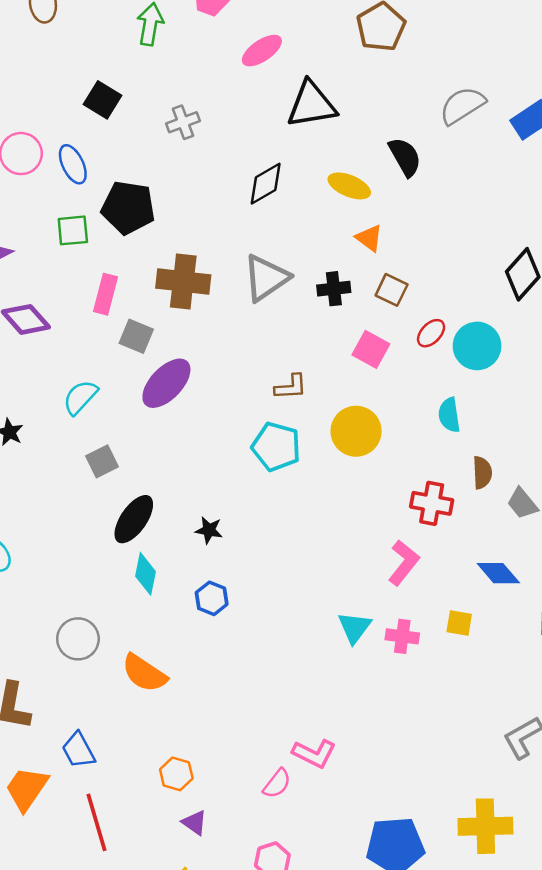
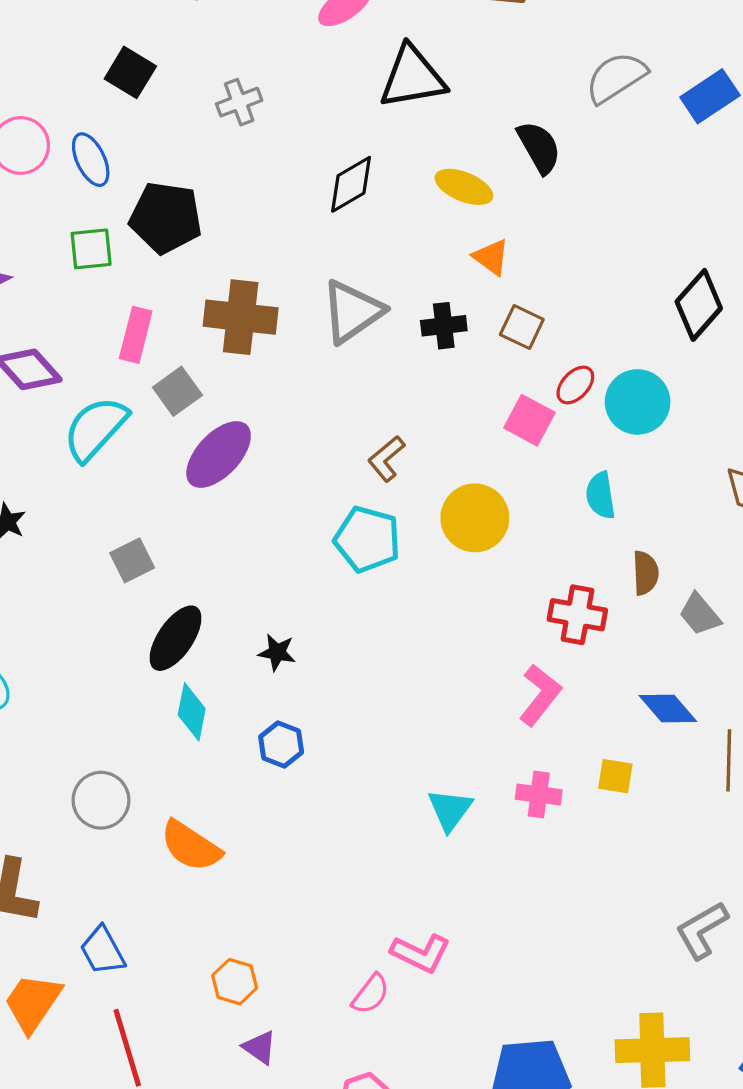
gray square: (136, 336) -> (177, 391), turned 32
pink square: (371, 349) -> (529, 420), moved
brown L-shape: (291, 387) -> (386, 459), turned 144
cyan semicircle: (80, 397) -> (95, 429), moved, size x1.4
cyan triangle: (354, 627) -> (450, 810), moved

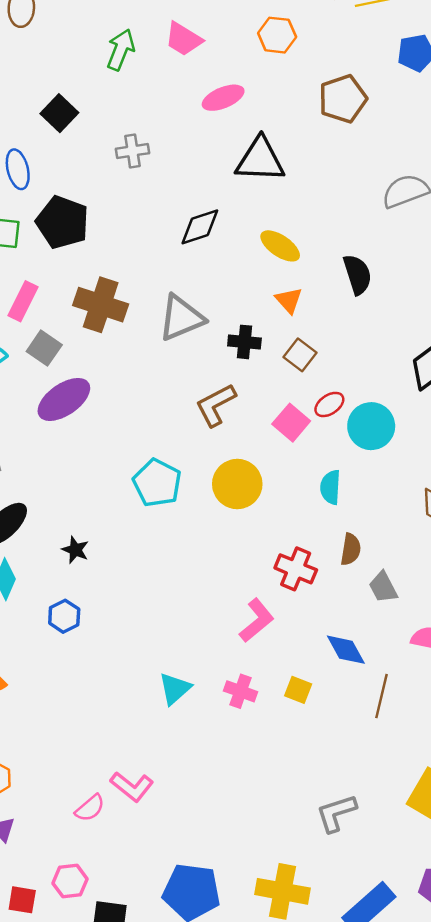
black semicircle: (539, 147) -> (357, 274), moved
gray square: (177, 391) -> (44, 348), turned -32
brown L-shape: (386, 459) -> (216, 405), moved, size x1.4

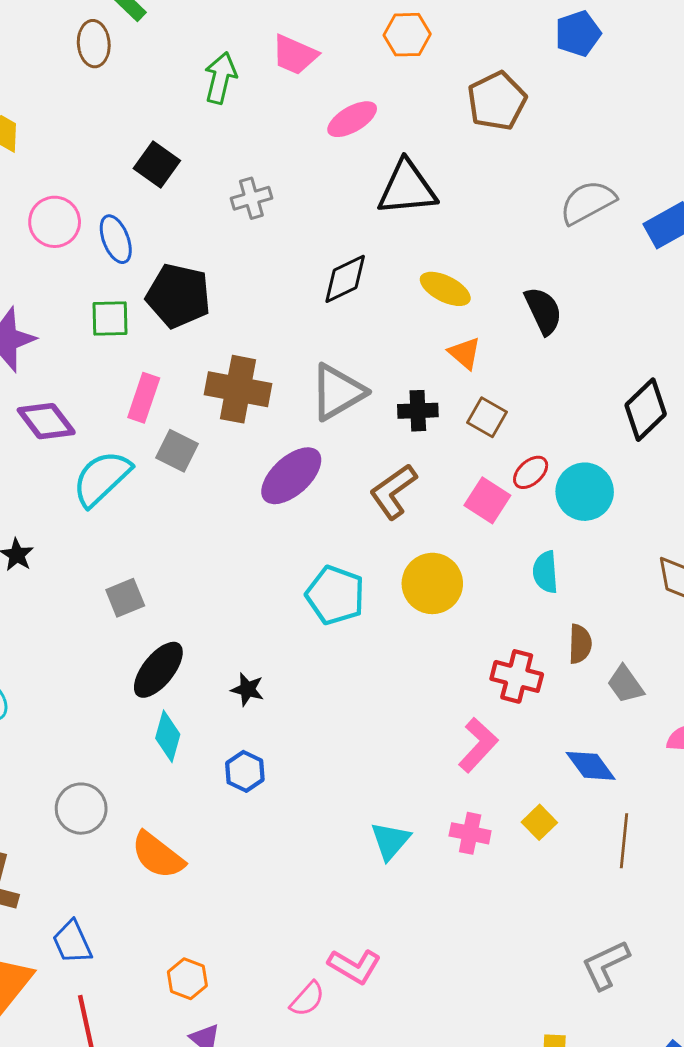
purple ellipse: (64, 399) -> (291, 476), moved
yellow square: (298, 690) -> (539, 822), turned 32
brown line: (381, 696) -> (624, 841), moved

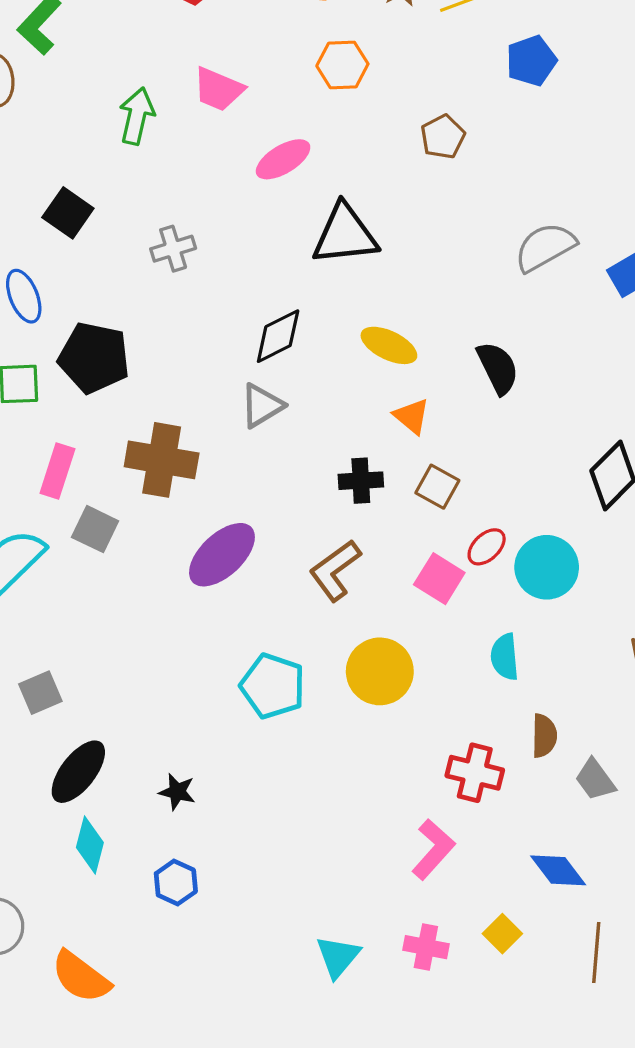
brown pentagon: (497, 101) -> (443, 137), size x0.7
gray triangle: (338, 392) -> (262, 406), moved, size x0.7

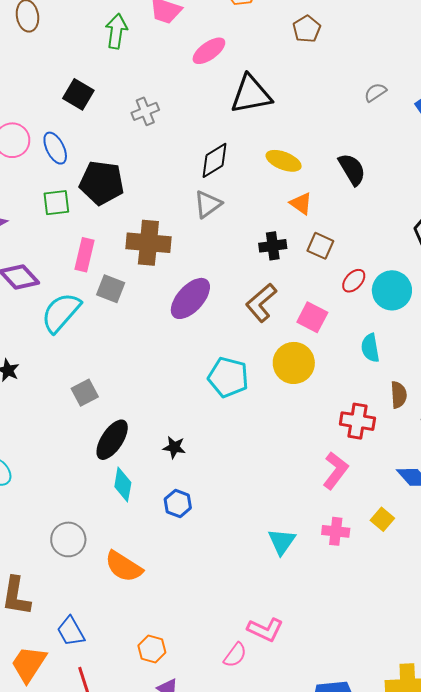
gray semicircle: (545, 247) -> (375, 92), size x0.6
pink square: (439, 579) -> (312, 317), moved

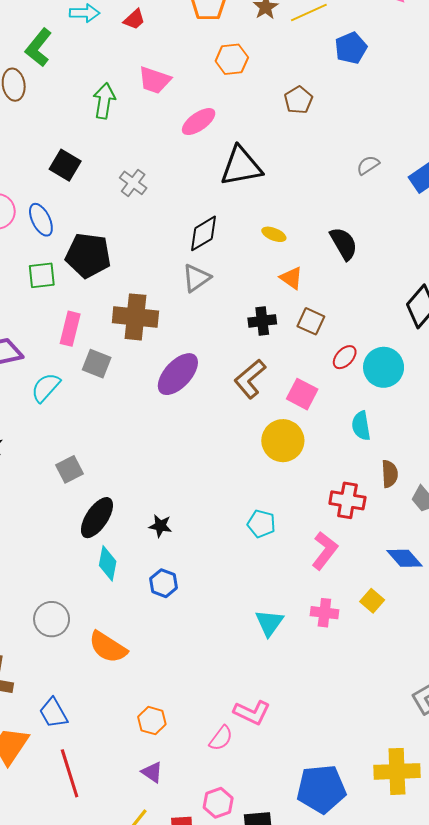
gray cross: (145, 111) -> (133, 183), turned -32
yellow ellipse: (284, 161) -> (274, 234), size x0.7
cyan semicircle: (61, 312) -> (46, 387), size x0.7
cyan pentagon: (228, 377) -> (261, 524), moved, size x0.7
orange hexagon: (152, 649) -> (152, 721), moved

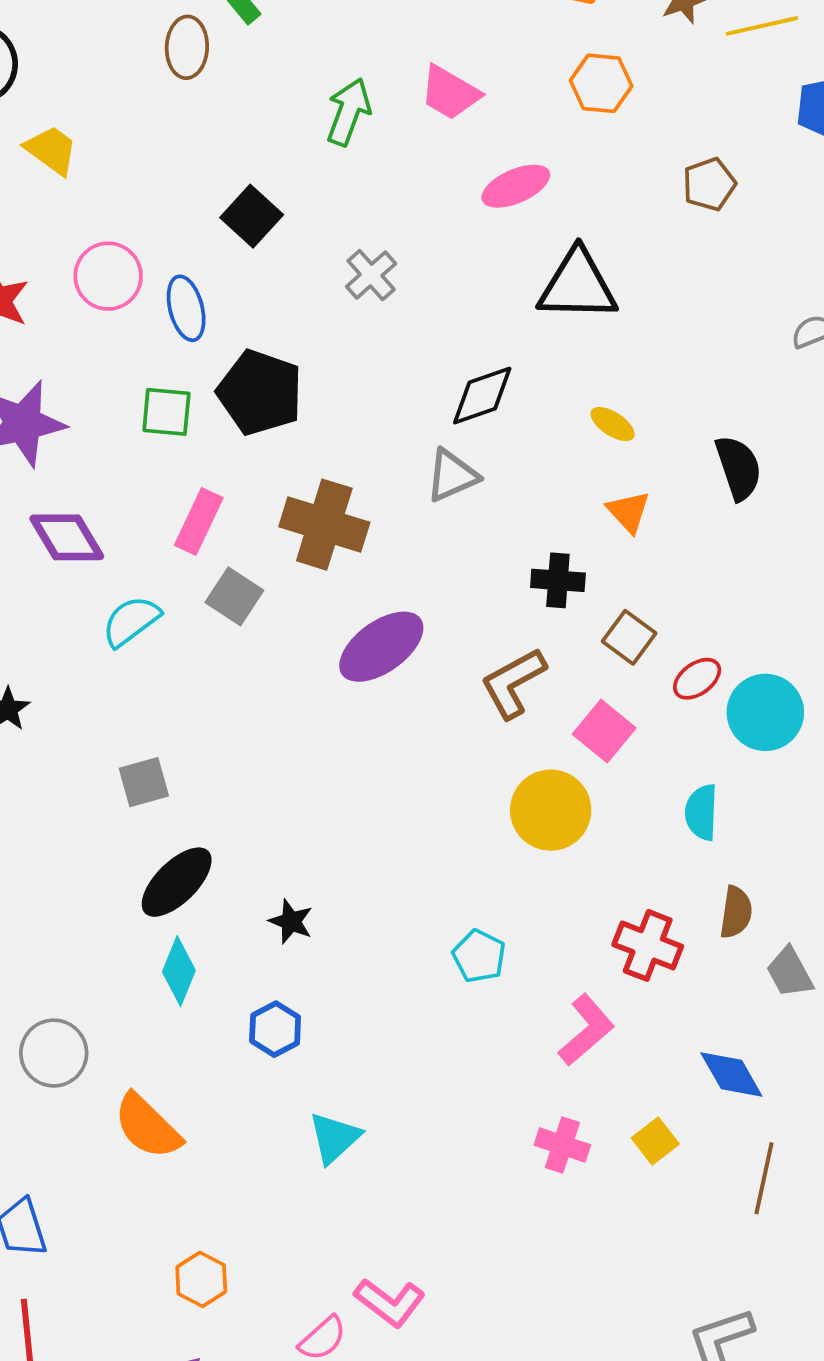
brown square: (311, 321) -> (629, 637), moved
cyan triangle: (269, 623) -> (335, 1138), moved

